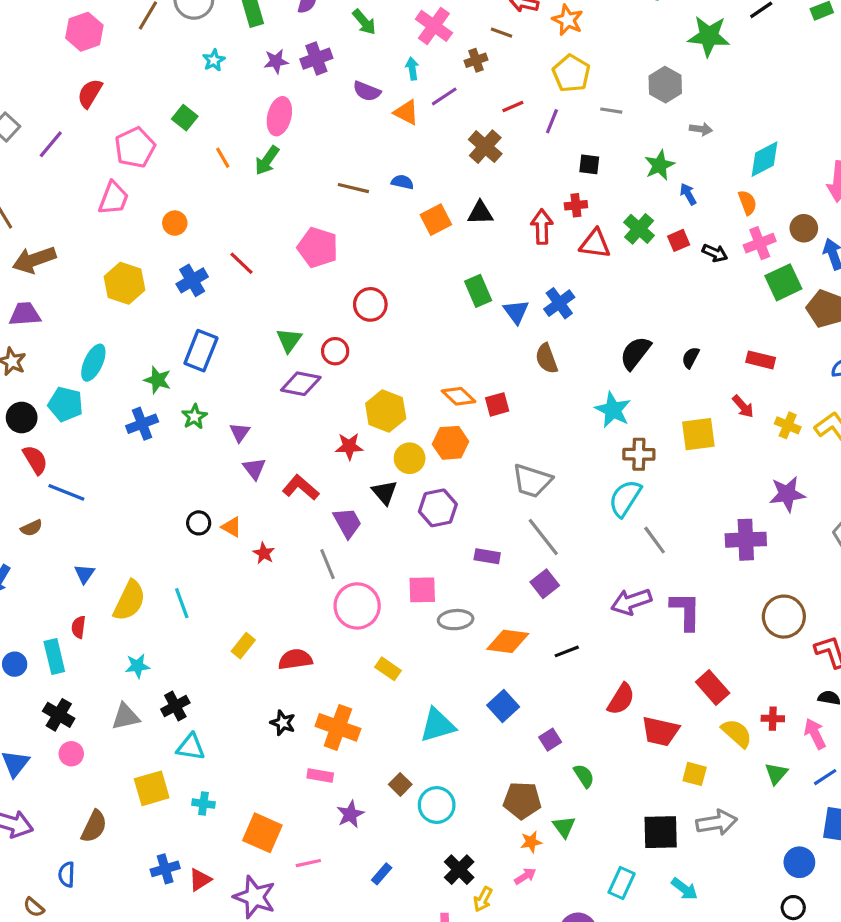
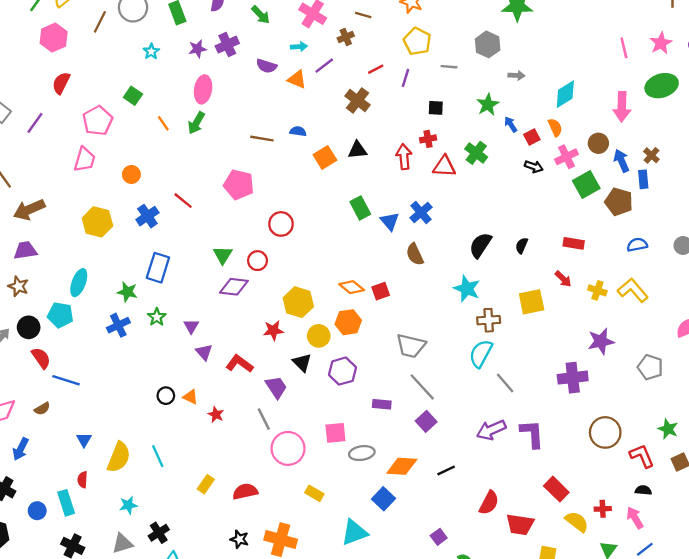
cyan arrow: (412, 69) -> (299, 47), turned 98
red square: (679, 240) -> (532, 137), moved
blue square: (503, 706) -> (383, 499), moved

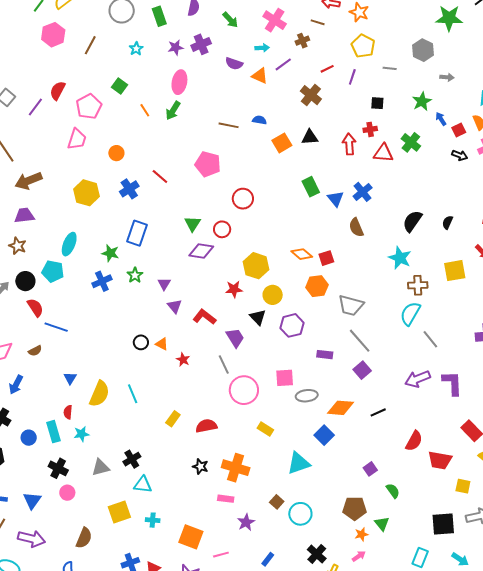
brown line: (100, 22) -> (90, 45), moved
red semicircle: (61, 83) -> (58, 91), moved
orange hexagon: (348, 322) -> (317, 286), moved
cyan star: (128, 505) -> (81, 434), moved

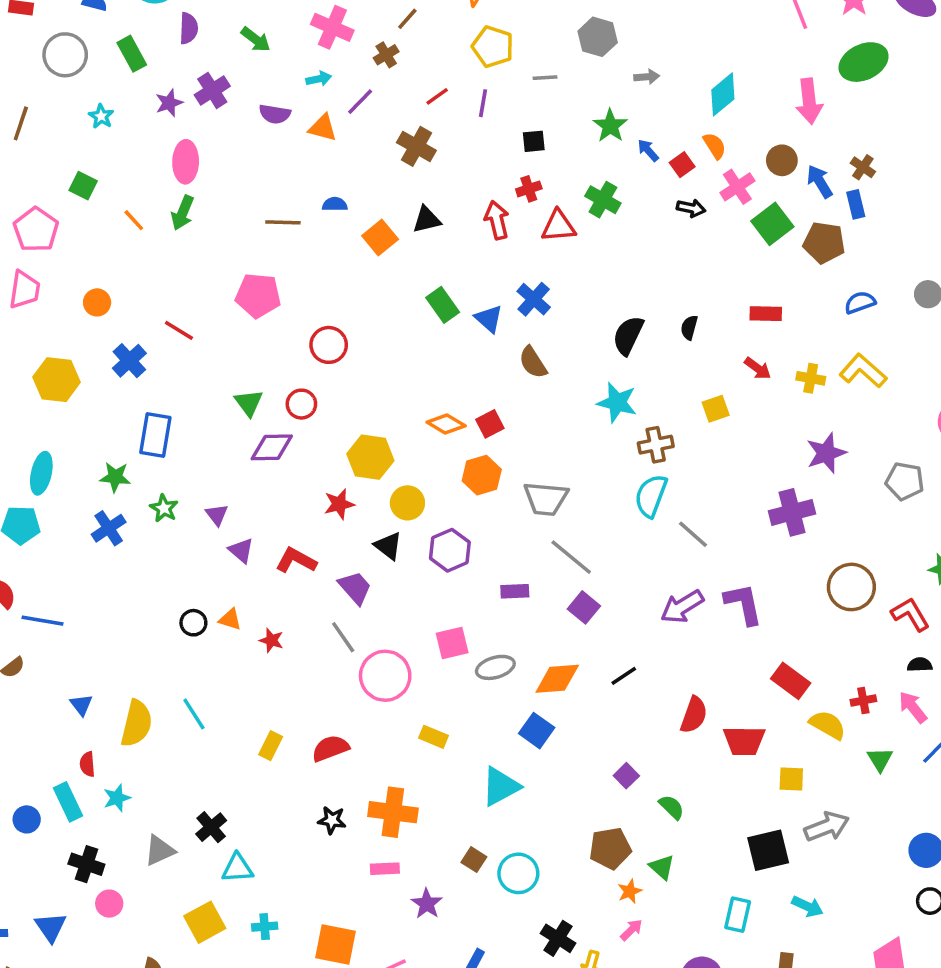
brown line: (318, 22) -> (407, 19), turned -56
yellow square: (455, 271) -> (716, 409), size x0.7

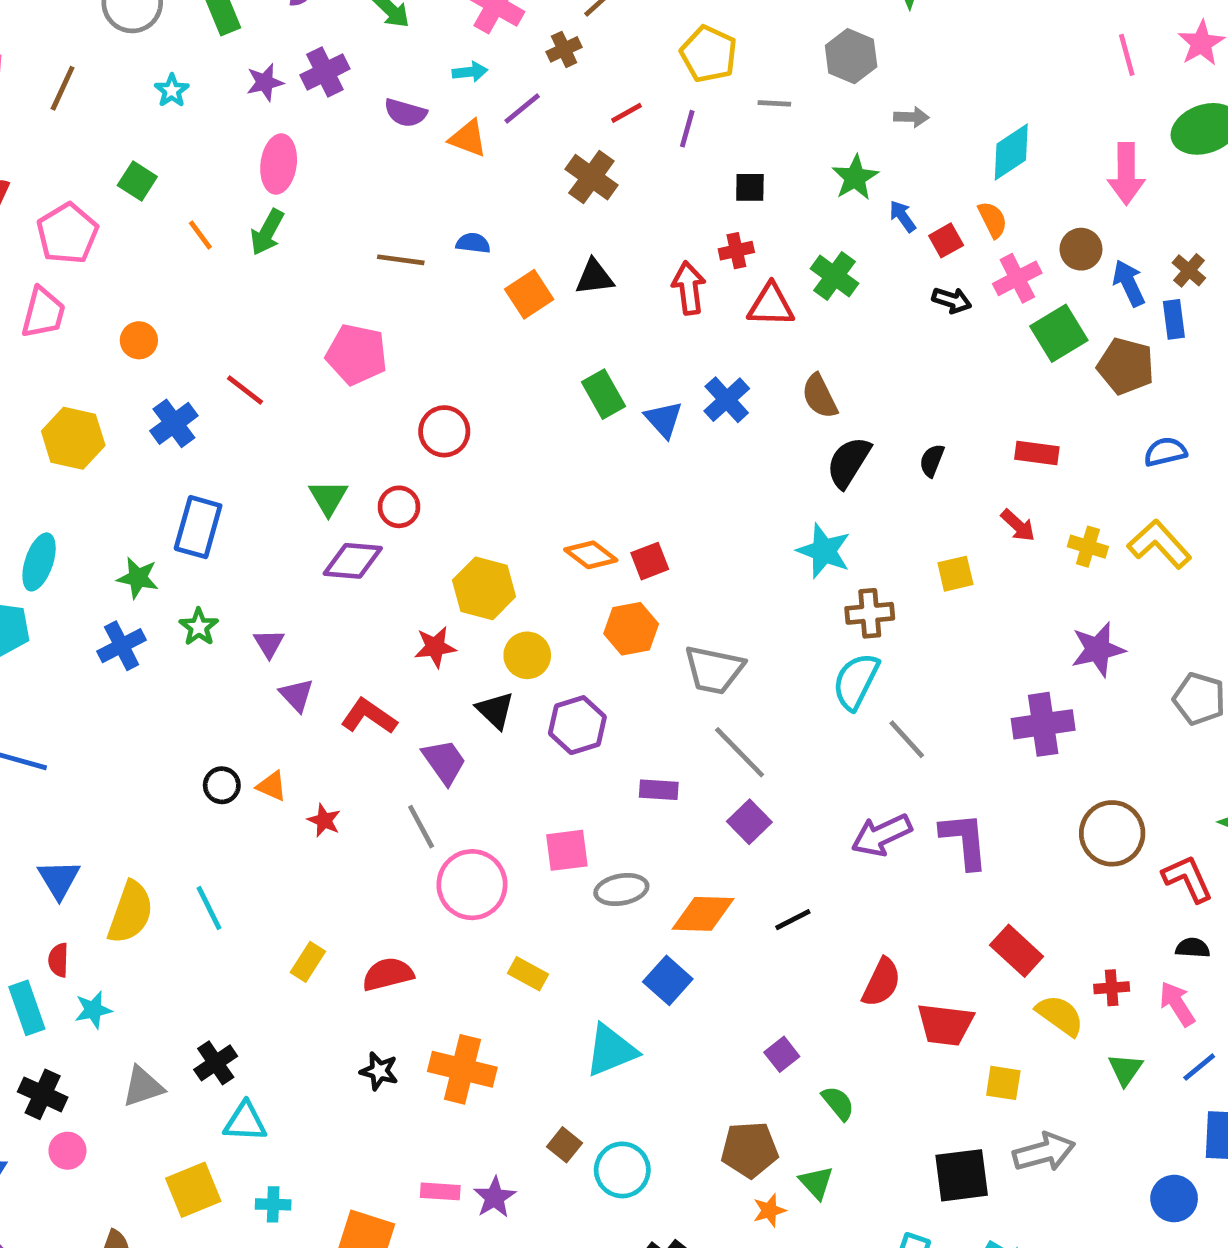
brown semicircle: (533, 362) -> (820, 396), moved
blue triangle: (81, 705) -> (59, 879), size x1.4
pink rectangle: (385, 869) -> (440, 1191), moved

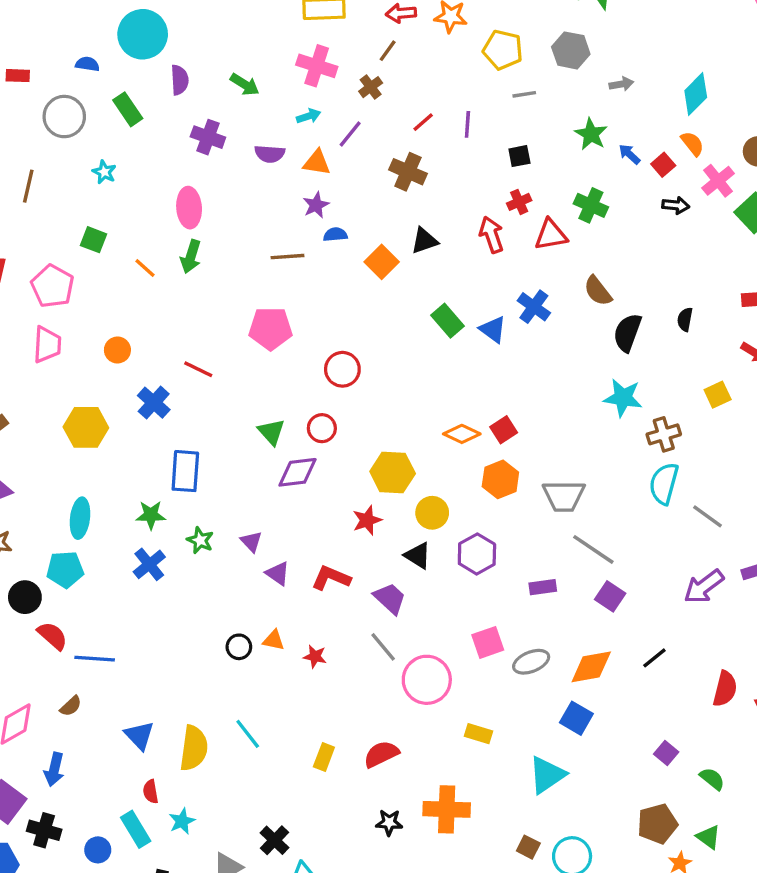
yellow pentagon: (709, 54) -> (503, 50), moved
purple cross: (325, 72) -> (208, 137), turned -32
purple star: (265, 82) -> (316, 205), moved

